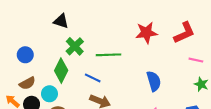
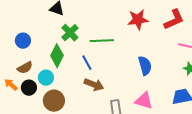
blue line: (93, 78) -> (87, 63), turned 35

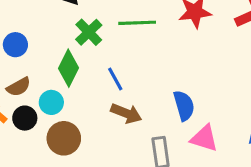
green line: (102, 41) -> (137, 23), moved
blue semicircle: (145, 66) -> (184, 106), moved

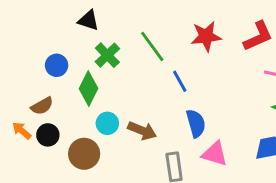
green line: (137, 23) -> (152, 46), turned 56
blue circle: (15, 45) -> (57, 65), moved
blue line: (115, 79) -> (180, 81), moved
cyan circle: (51, 102) -> (107, 123), moved

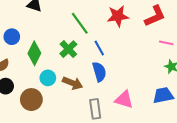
green cross: (107, 55) -> (68, 49), moved
blue semicircle: (196, 123) -> (99, 72), moved

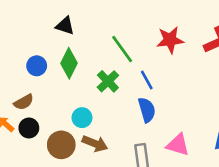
green diamond: (34, 53) -> (69, 63), moved
brown arrow: (73, 83) -> (95, 144), moved

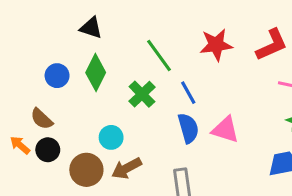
brown semicircle: (24, 102) -> (42, 119), turned 72
brown arrow: (95, 144) -> (127, 168), turned 130
pink triangle: (178, 145) -> (225, 130), moved

